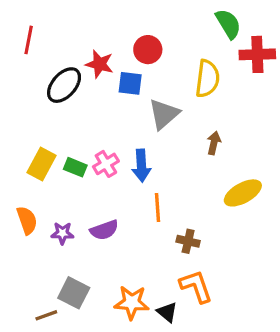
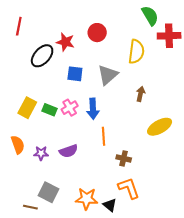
blue square: (130, 83) -> (75, 74), moved
brown line: (46, 315) -> (30, 207), turned 32

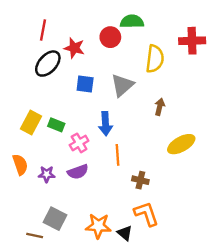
green semicircle: (150, 16) -> (132, 22), moved, turned -60
red line: (19, 26) -> (43, 30), moved
pink cross: (70, 108) -> (79, 143), moved

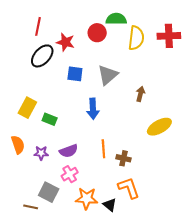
yellow semicircle: (155, 59) -> (136, 38), moved
green rectangle: (56, 125) -> (50, 119), moved
pink cross: (79, 143) -> (70, 174), moved
orange line: (118, 155) -> (103, 149), moved

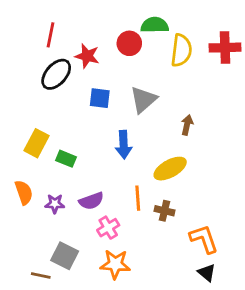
yellow ellipse: (159, 127) -> (170, 169), moved
pink cross: (70, 174) -> (108, 228), moved
orange L-shape: (129, 188) -> (204, 239), moved
black triangle: (110, 205) -> (207, 273), moved

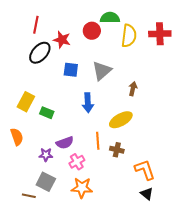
purple star: (55, 204) -> (46, 155), moved

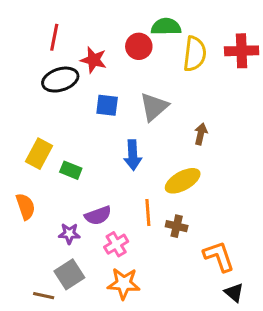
black ellipse: (40, 53) -> (60, 80), turned 30
gray square: (46, 182) -> (69, 274), turned 30
black triangle: (147, 194) -> (234, 293), moved

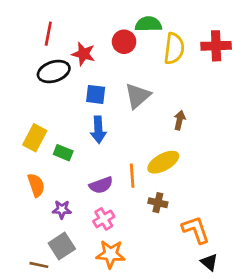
blue arrow: (133, 155) -> (98, 130), moved
orange semicircle: (26, 206) -> (36, 185), moved
orange line: (148, 213) -> (132, 176), moved
purple semicircle: (98, 216) -> (101, 185), moved

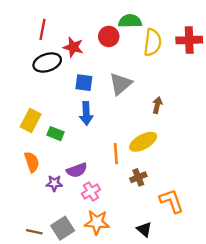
purple semicircle: (101, 185) -> (77, 170), moved
brown cross: (158, 203) -> (138, 177), turned -35
gray square: (62, 246) -> (63, 228), moved
black triangle: (209, 262) -> (144, 229), moved

